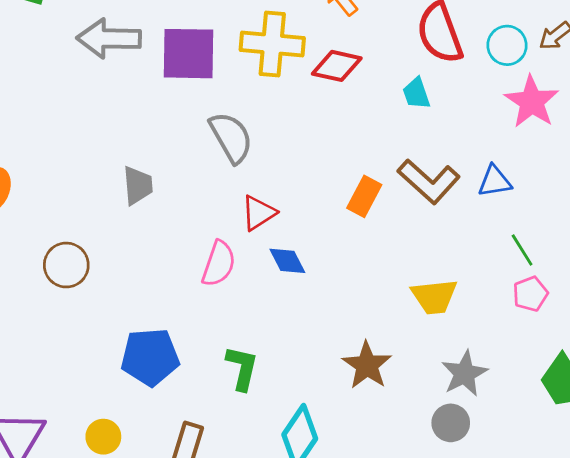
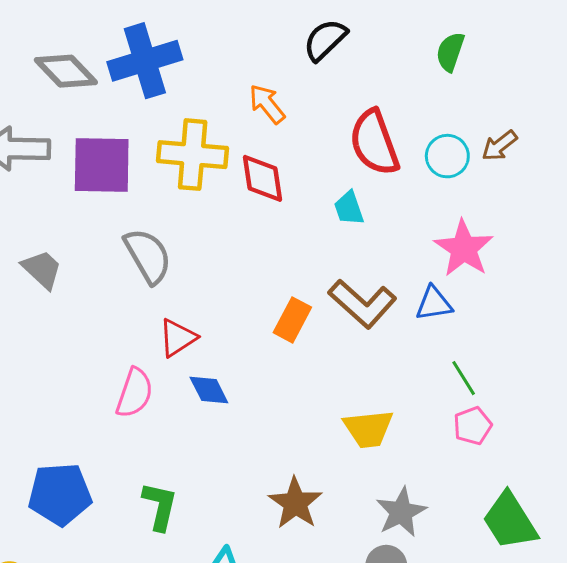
red diamond: (337, 66) -> (263, 178), turned 69
pink star: (532, 102) -> (464, 248), moved
gray trapezoid: (138, 185) -> (42, 269), moved, turned -42

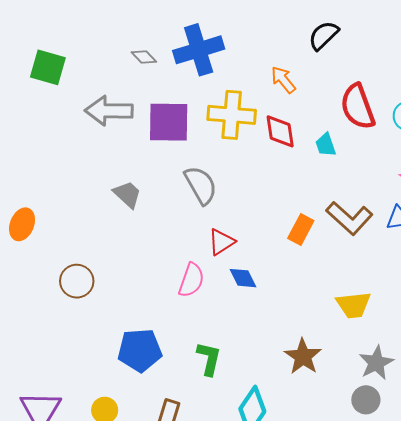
gray diamond: (66, 71) -> (144, 57), size x0.6
cyan trapezoid: (349, 208) -> (326, 145), moved

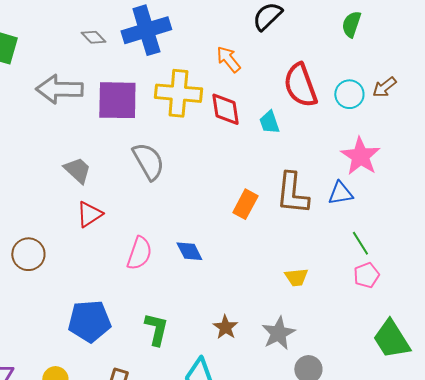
brown L-shape: (349, 218) -> (292, 193), turned 54
red triangle: (221, 242) -> (89, 214), moved
yellow trapezoid: (353, 305) -> (296, 277), size x0.7
brown star: (303, 356) -> (225, 327), moved, size x0.7
gray star: (376, 363) -> (278, 333), moved

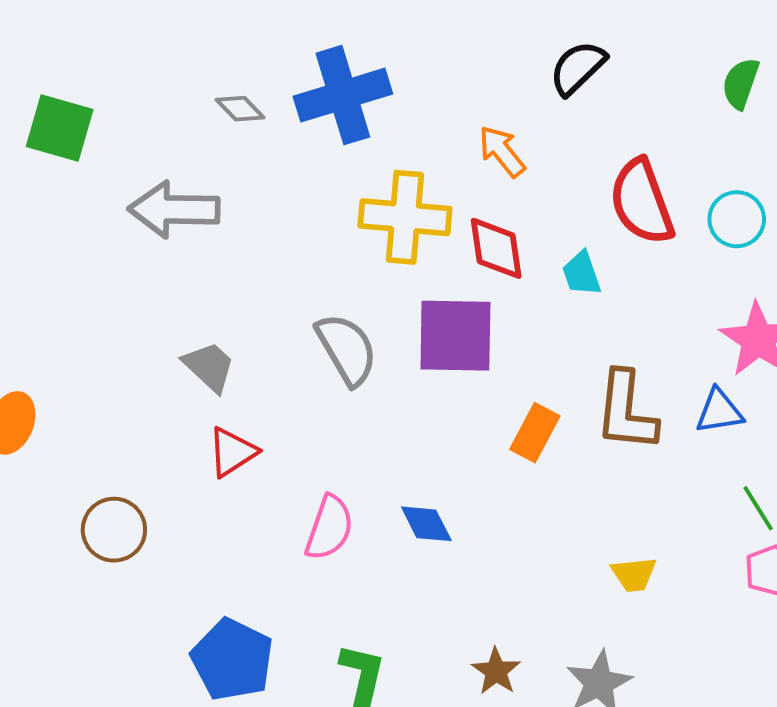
purple square: (117, 100) -> (455, 336), moved
blue pentagon: (89, 321) -> (232, 660), turned 30

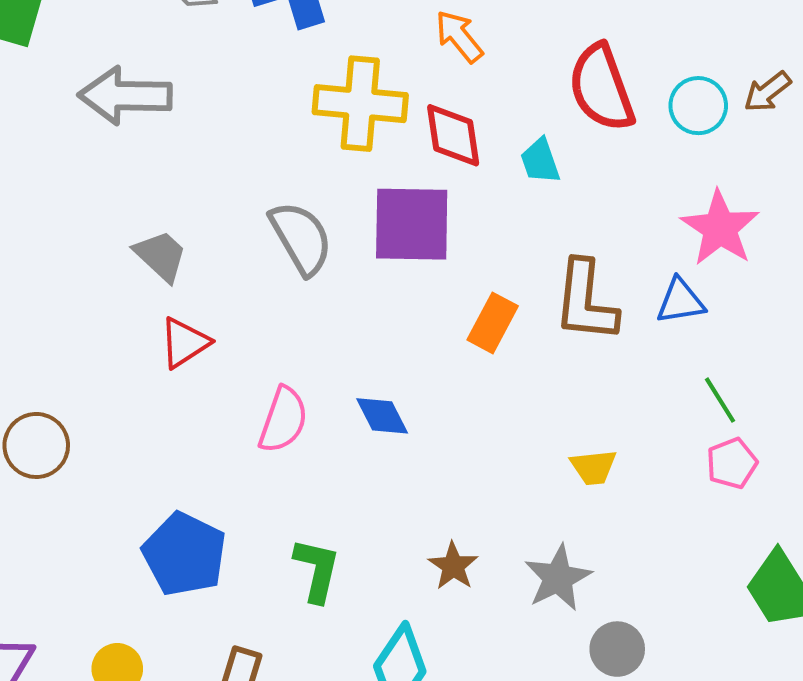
brown circle: (114, 530) -> (36, 445), moved

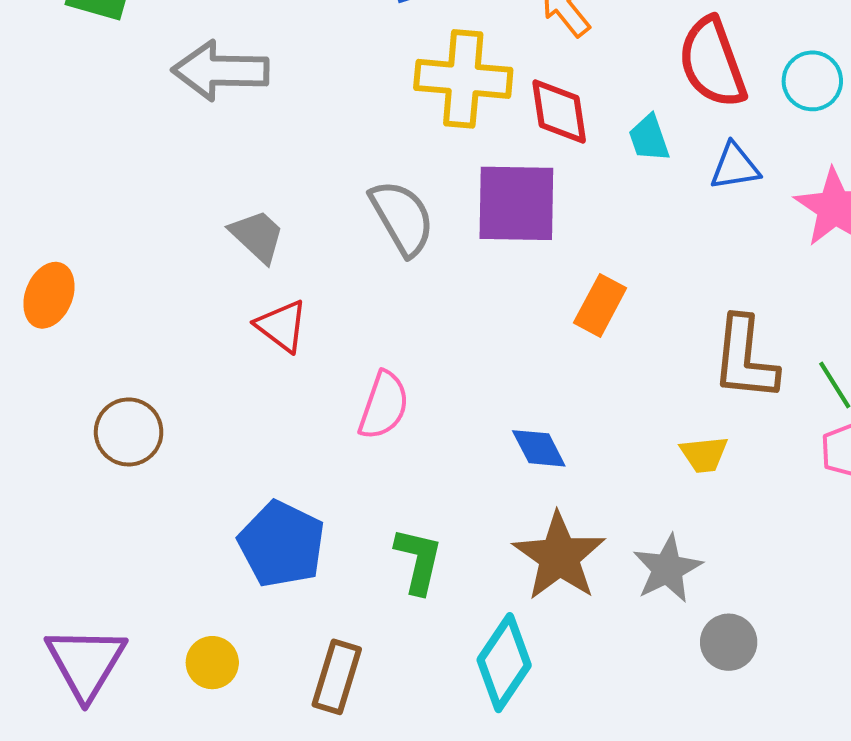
brown L-shape: (586, 301) -> (745, 358), moved
blue triangle: (680, 301) -> (735, 167), moved
red triangle: (184, 343) -> (282, 326), turned -50
blue diamond: (382, 416) -> (539, 448), moved
brown star: (453, 566) -> (559, 556), size x1.8

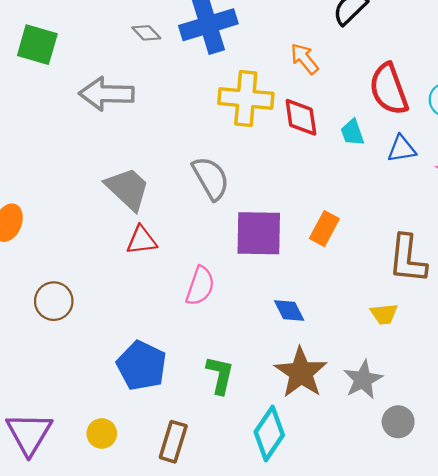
purple square: (516, 203) -> (259, 233), moved
gray trapezoid: (257, 236) -> (128, 189), size x1.4
red triangle: (282, 326) -> (142, 240), turned -44

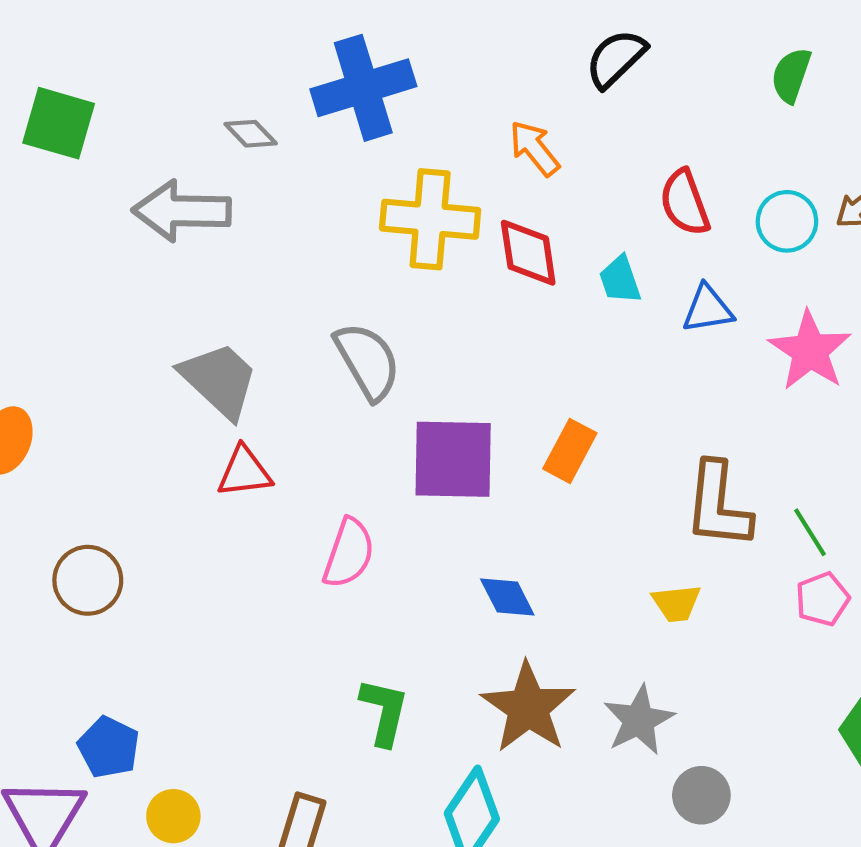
gray diamond: (146, 33) -> (251, 134), moved
red semicircle: (389, 89) -> (685, 203), size x0.7
blue pentagon: (142, 366) -> (109, 747), moved, size x0.7

